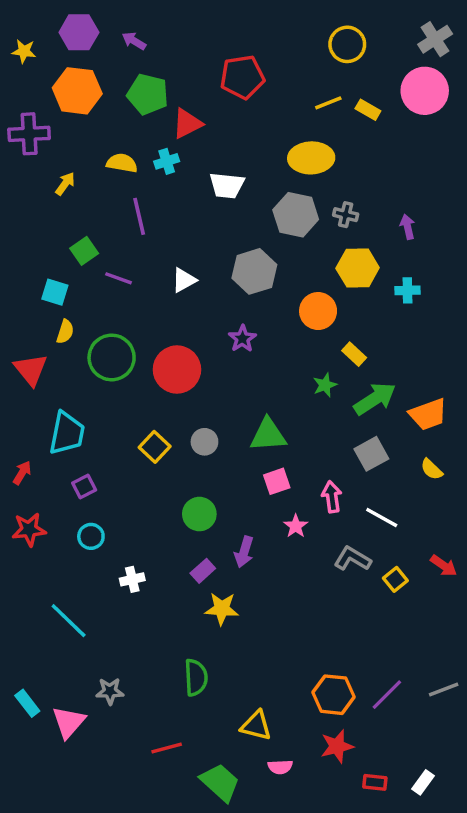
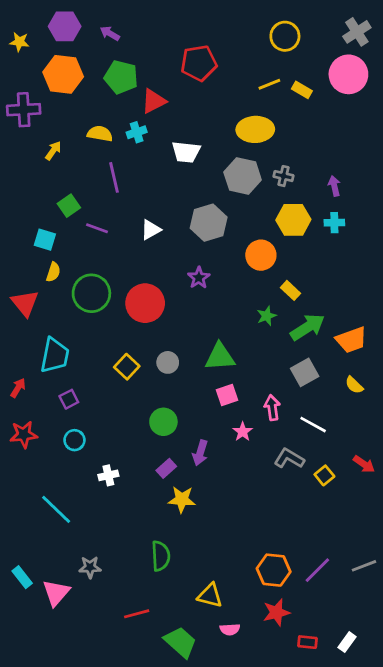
cyan cross: (407, 290) -> (334, 223), moved

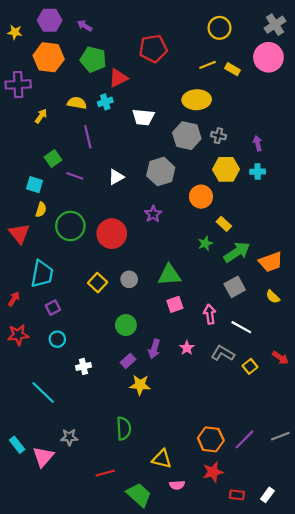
pink star: (243, 432) -> (187, 348), moved

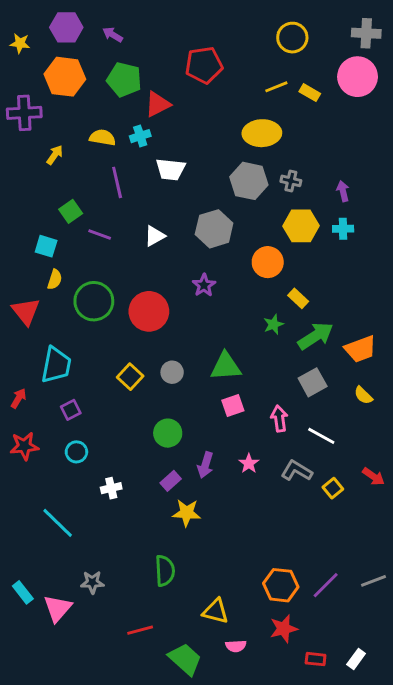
gray cross: (275, 25) -> (366, 33), turned 36
white trapezoid: (143, 117) -> (171, 169), moved

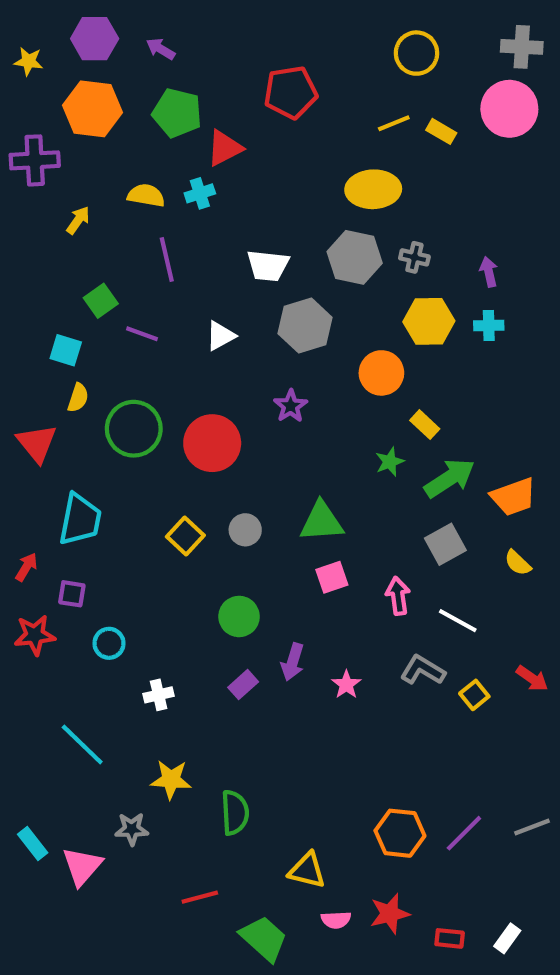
white trapezoid: (171, 169) -> (268, 266), moved
purple square: (71, 410) -> (72, 594), moved, turned 36
pink star: (249, 463) -> (346, 685), moved
yellow star: (187, 513) -> (171, 780), moved
red star: (284, 629) -> (390, 914), moved

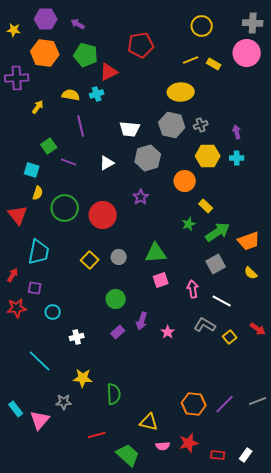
gray cross: (414, 257) -> (201, 125), turned -32

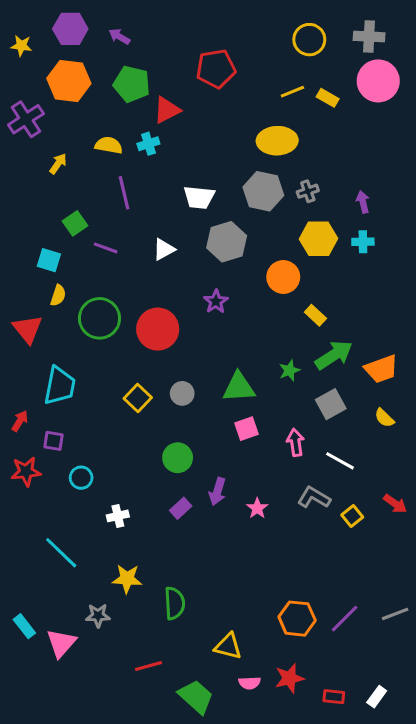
gray cross: (253, 23) -> (369, 37), moved
purple cross: (17, 78) -> (26, 119), turned -30
green star: (189, 224) -> (289, 370), moved

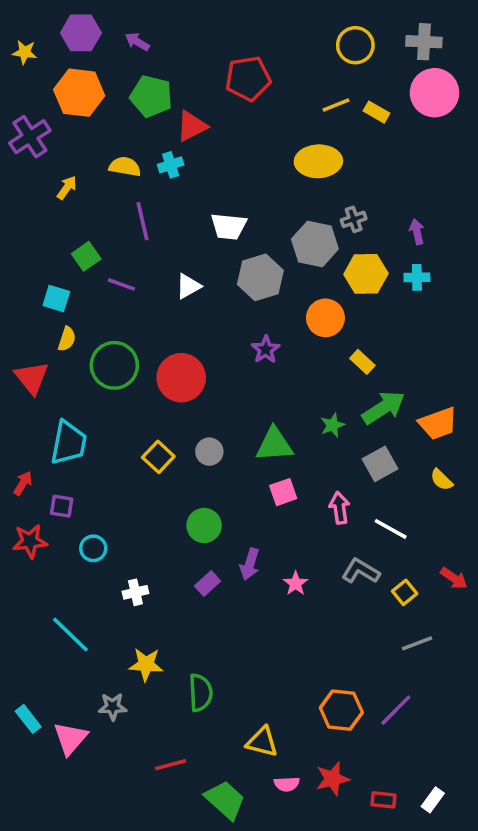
gray hexagon: (263, 191) -> (315, 244), moved
purple star: (216, 301) -> (266, 350), moved
gray line: (395, 614) -> (417, 643), moved

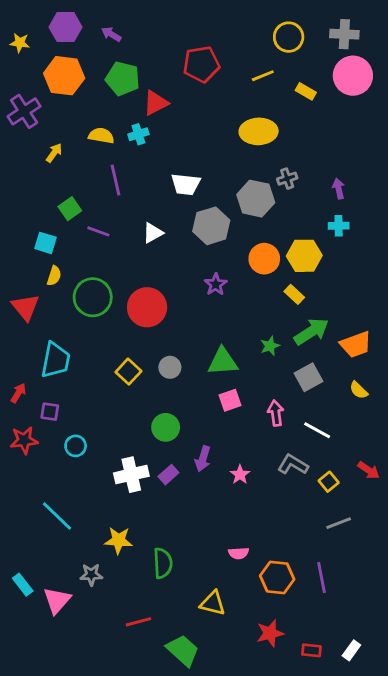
yellow line: (336, 105) -> (263, 76), moved
yellow hexagon: (366, 274) -> (304, 256), moved
white cross: (135, 592) -> (131, 475), moved, size x1.6
purple line: (396, 710) -> (321, 577), turned -56
pink semicircle: (287, 784) -> (239, 553), moved

